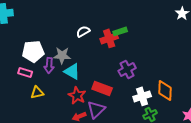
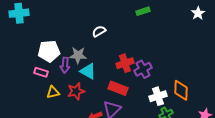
green rectangle: (120, 31) -> (143, 11), moved
red cross: (109, 38) -> (125, 63), moved
red star: (77, 95) -> (76, 91), moved, turned 30

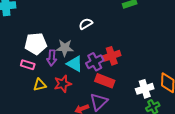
purple cross: (143, 69) -> (95, 62), moved

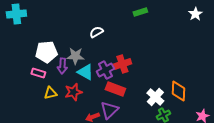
white cross: (145, 89) -> (155, 97), turned -30

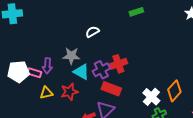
white pentagon: (46, 52) -> (18, 72), moved
purple arrow: (62, 66) -> (47, 66), moved
orange diamond: (178, 91) -> (174, 91), turned 40

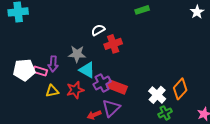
red cross: (118, 64) -> (113, 44), moved
purple cross: (101, 70) -> (102, 83), moved

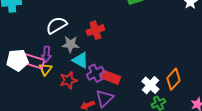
white semicircle: (98, 30) -> (56, 25), moved, size x1.5
red cross: (113, 44) -> (95, 30), moved
pink rectangle: (40, 71) -> (33, 61), size x1.5
yellow triangle: (52, 91) -> (45, 69), moved, turned -40

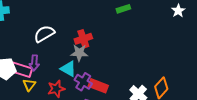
gray star: (70, 44) -> (79, 53), moved
yellow triangle: (45, 69) -> (29, 85), moved
purple cross: (95, 73) -> (83, 82), turned -30

